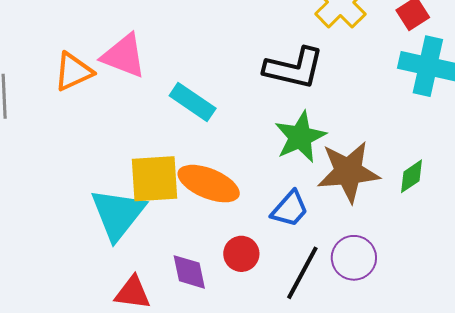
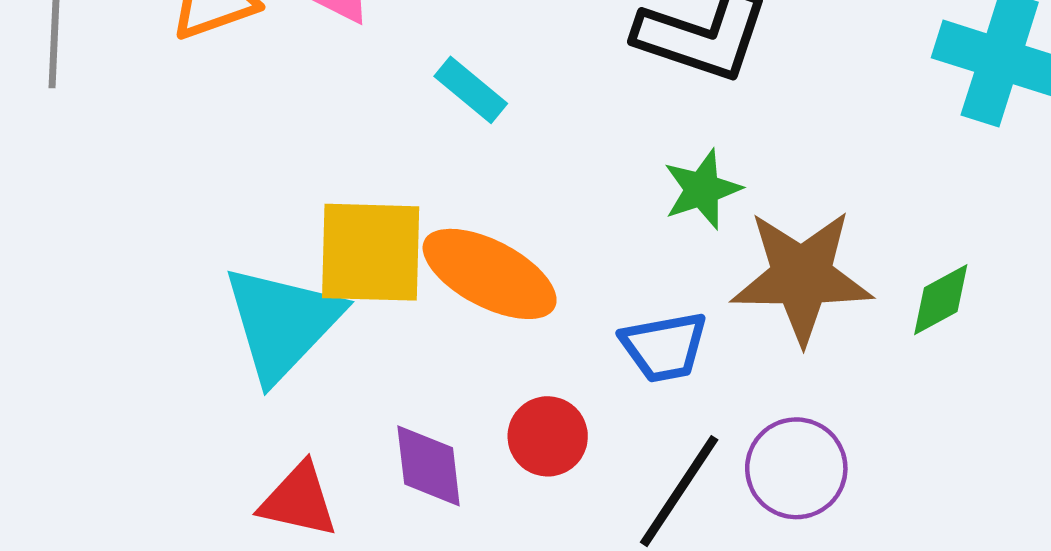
cyan rectangle: (193, 102) -> (471, 90), size x0.7
green star: (300, 137) -> (702, 189), size x0.7
blue trapezoid: (290, 209) -> (664, 347), turned 33

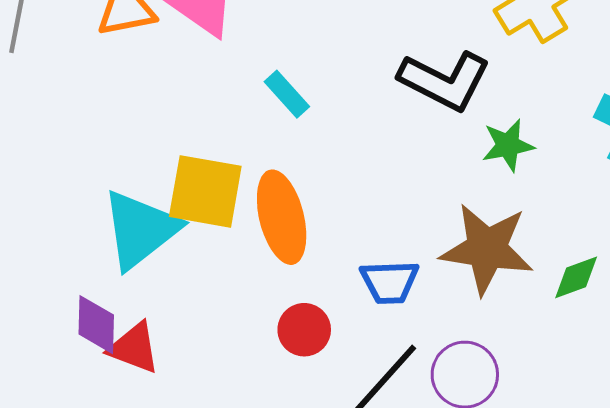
green star: (702, 189) -> (508, 145), moved
orange ellipse: (490, 274) -> (282, 217), turned 40
purple diamond: (429, 466) -> (96, 325), moved

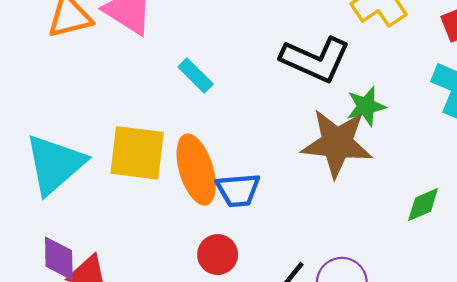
cyan triangle: (140, 229) -> (55, 164), moved
brown star: (487, 249) -> (337, 143), moved
blue trapezoid: (390, 282) -> (238, 190), moved

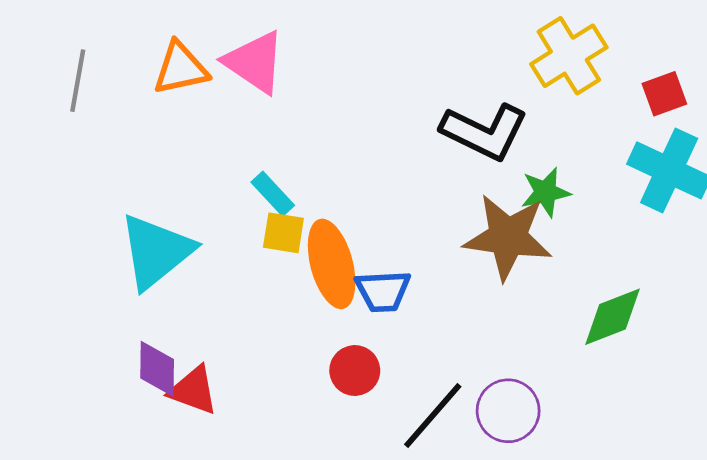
cyan rectangle: (196, 76) -> (273, 194), moved
yellow square: (137, 153) -> (283, 233), moved, size x0.6
green diamond: (423, 205) -> (612, 317), size x1.4

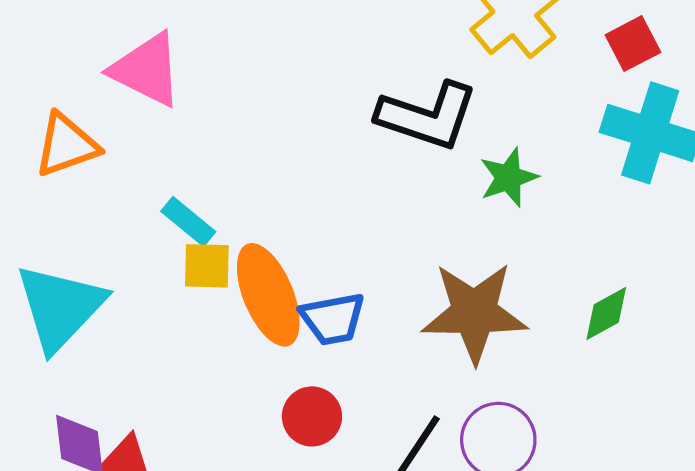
orange triangle: (181, 68) -> (66, 145), moved
brown star: (508, 237) -> (474, 313), moved
green diamond: (612, 317) -> (606, 313), size x0.7

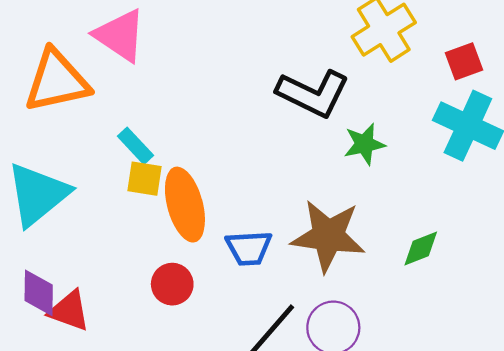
orange triangle: (66, 145) -> (57, 81), size x1.4
blue trapezoid: (333, 319) -> (249, 248), moved
red circle: (312, 416) -> (172, 284), moved

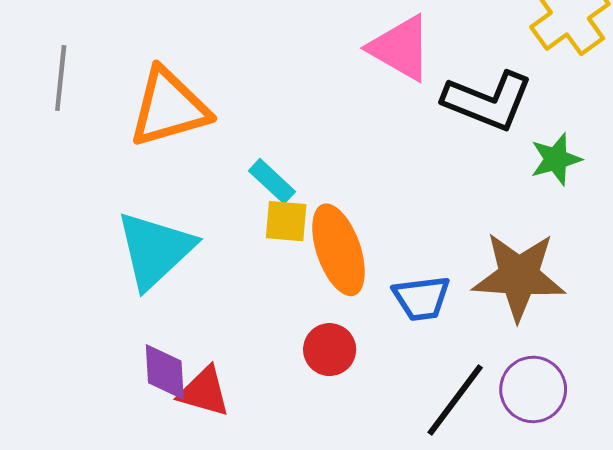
pink triangle: (120, 35) -> (400, 48), moved

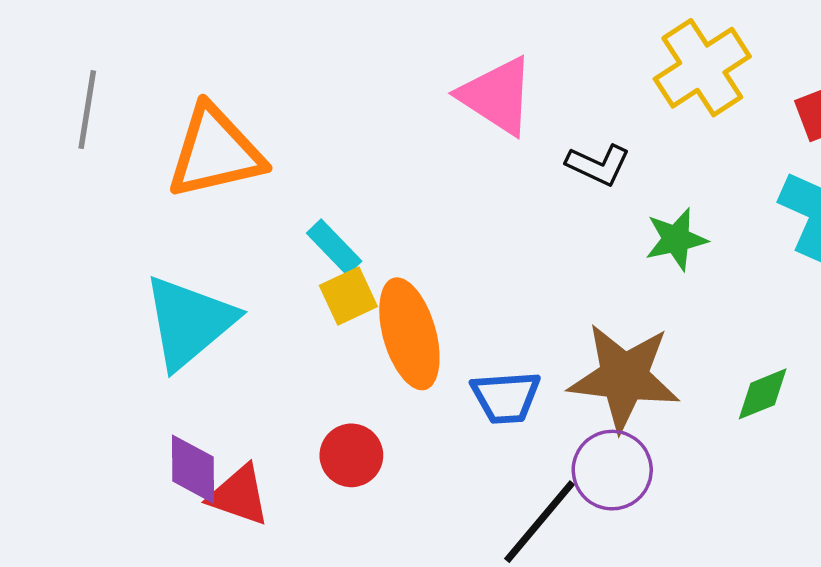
black L-shape: (488, 101) -> (598, 165), size x0.6
yellow square: (286, 221) -> (348, 296), turned -33
red circle: (330, 350) -> (351, 455), moved
purple circle: (533, 389) -> (612, 470), moved

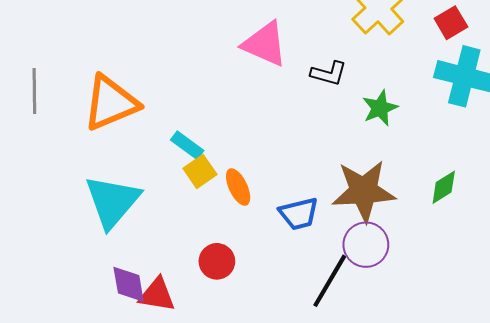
orange ellipse: (409, 334) -> (238, 187), size x0.6

